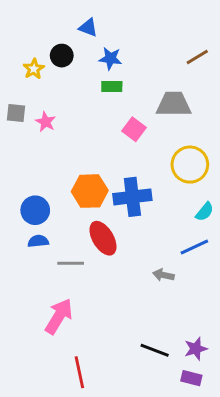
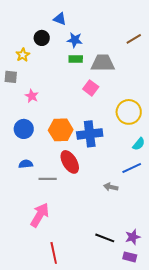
yellow star: (34, 69) -> (23, 55), moved
gray trapezoid: (174, 104) -> (103, 63), moved
pink star: (46, 122) -> (32, 96), moved
blue circle: (35, 210) -> (24, 129), moved

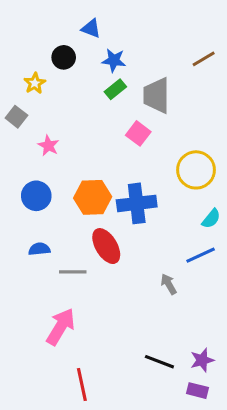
green rectangle: (76, 59) -> (115, 89), turned -40
gray trapezoid: (103, 63) -> (156, 95), turned -90
gray square: (11, 77) -> (16, 117), turned 32
gray arrow: (111, 187) -> (169, 284), turned 48

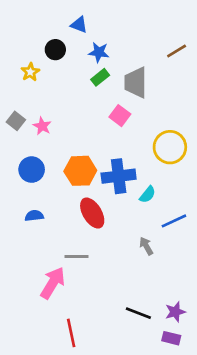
gray square: (16, 117) -> (16, 121), moved
cyan semicircle: (211, 219) -> (148, 195), moved
gray line: (73, 272) -> (76, 257), moved

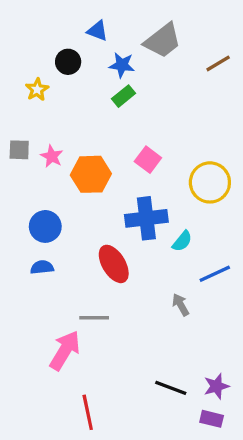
gray trapezoid: (136, 83) -> (163, 41), moved, turned -128
pink square: (120, 116) -> (148, 160), moved
gray square: (16, 121) -> (19, 150), turned -36
blue circle: (32, 170) -> (45, 226), moved
orange hexagon: (80, 171) -> (91, 174), moved

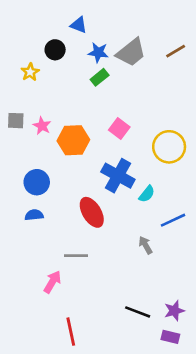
gray trapezoid: (163, 41) -> (131, 52), moved
blue cross: (146, 218) -> (118, 176), turned 36
pink arrow: (65, 350) -> (52, 282), size x0.7

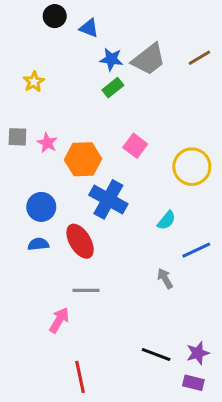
black circle: (55, 50) -> (55, 16), moved
blue cross: (118, 176) -> (108, 199), moved
red ellipse: (92, 212) -> (80, 241), moved

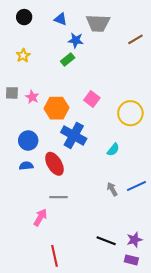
black circle: (55, 16) -> (24, 17), moved
gray trapezoid: (149, 59) -> (98, 23), moved, turned 40
green rectangle: (113, 88) -> (68, 60), moved
blue line: (196, 250) -> (136, 186), moved

